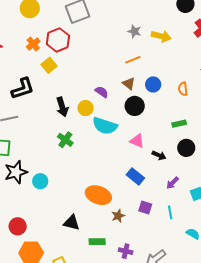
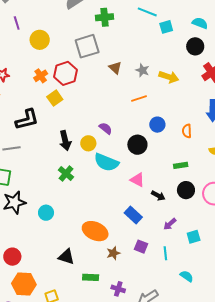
brown triangle: (129, 83) -> (115, 68), moved
cyan circle: (40, 181) -> (46, 213), moved

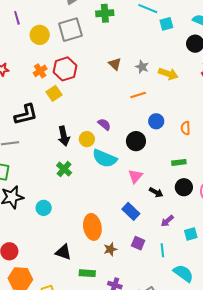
gray square: (87, 46) -> (70, 30), moved
pink triangle: (137, 180) -> (135, 176), turned 42
orange ellipse: (95, 231) -> (92, 227), turned 55
cyan semicircle: (187, 276) -> (183, 273), size x1.5

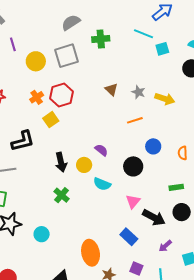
cyan semicircle: (105, 158) -> (102, 184), size x0.7
black arrow: (156, 192) -> (154, 217), size x1.6

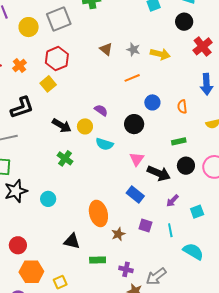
orange cross: (37, 97) -> (19, 66), moved
black arrow: (61, 162) -> (62, 126), turned -42

